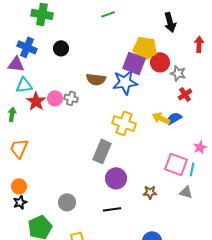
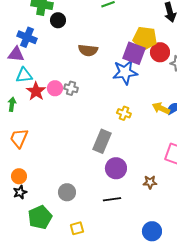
black circle: (61, 48) -> (58, 20), moved
brown semicircle: (96, 79) -> (88, 50), moved
yellow cross: (124, 123) -> (124, 113), size x0.6

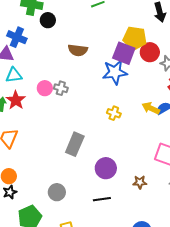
red star: (36, 91) -> (16, 100), moved
gray rectangle: (102, 141) -> (75, 144), moved

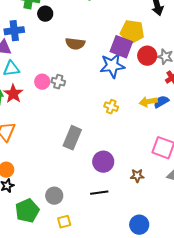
blue cross: (17, 37) -> (14, 31), turned -30
red circle: (150, 52) -> (147, 56), moved
yellow arrow: (151, 108) -> (148, 102), turned -36
gray circle: (57, 192) -> (54, 196), moved

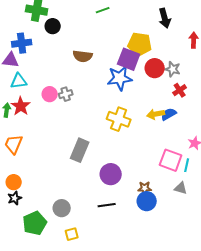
gray cross: (58, 82) -> (66, 94), turned -32
yellow cross: (111, 107) -> (119, 119), size x1.6
blue circle: (139, 225) -> (147, 201), moved

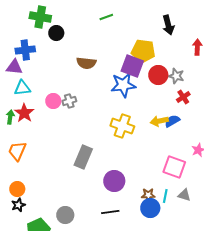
cyan line: (187, 165) -> (165, 196), moved

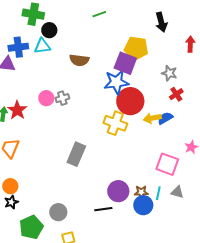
red circle: (158, 75) -> (130, 101), moved, size x1.4
cyan triangle: (22, 88) -> (42, 46), moved
purple circle: (114, 181) -> (118, 191), moved

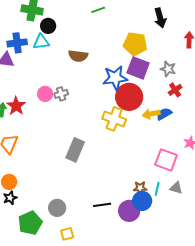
purple square: (125, 63) -> (138, 68), moved
purple circle: (118, 191) -> (129, 211), moved

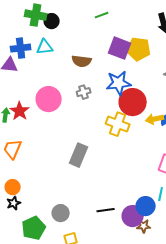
black circle: (48, 26) -> (52, 21), moved
purple square: (138, 68) -> (120, 48), moved
pink circle: (45, 94) -> (49, 99), size x1.6
gray cross: (61, 94) -> (84, 92), moved
brown star: (140, 188) -> (144, 226), moved

